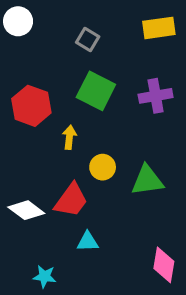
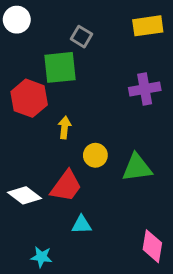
green square: (96, 91) -> (60, 67), moved, turned -33

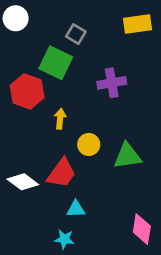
green square: (60, 67) -> (56, 63), turned 32
purple cross: (145, 89) -> (112, 83), moved
cyan star: (41, 257) -> (64, 239), moved

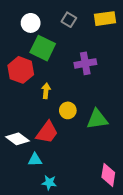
white circle: (16, 18) -> (31, 23), moved
gray square: (76, 34) -> (69, 20), moved
cyan triangle: (76, 209) -> (35, 160), moved

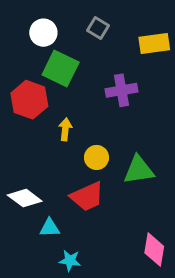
yellow rectangle: (105, 19) -> (154, 44), moved
red trapezoid: (47, 132) -> (87, 197), moved, turned 30

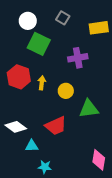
red hexagon: (29, 100) -> (19, 77), moved
yellow circle: (96, 157) -> (66, 91), moved

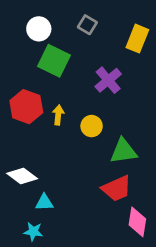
yellow rectangle: (99, 28) -> (137, 39), turned -60
purple cross: (78, 58) -> (108, 80), turned -30
red trapezoid: (56, 126) -> (117, 189), moved
cyan star: (45, 167) -> (33, 232), moved

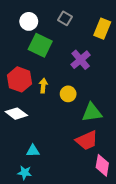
white diamond: (22, 176) -> (16, 114), moved

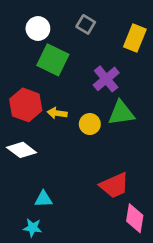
yellow arrow: (43, 86) -> (57, 113), turned -88
green triangle: (92, 113) -> (121, 113), moved

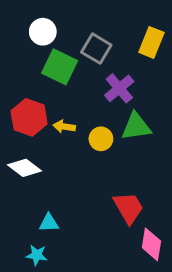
gray square: (86, 24) -> (96, 49), moved, size x1.4
red trapezoid: (114, 185) -> (128, 208), turned -96

